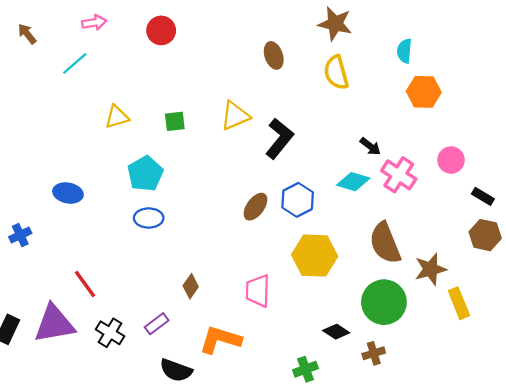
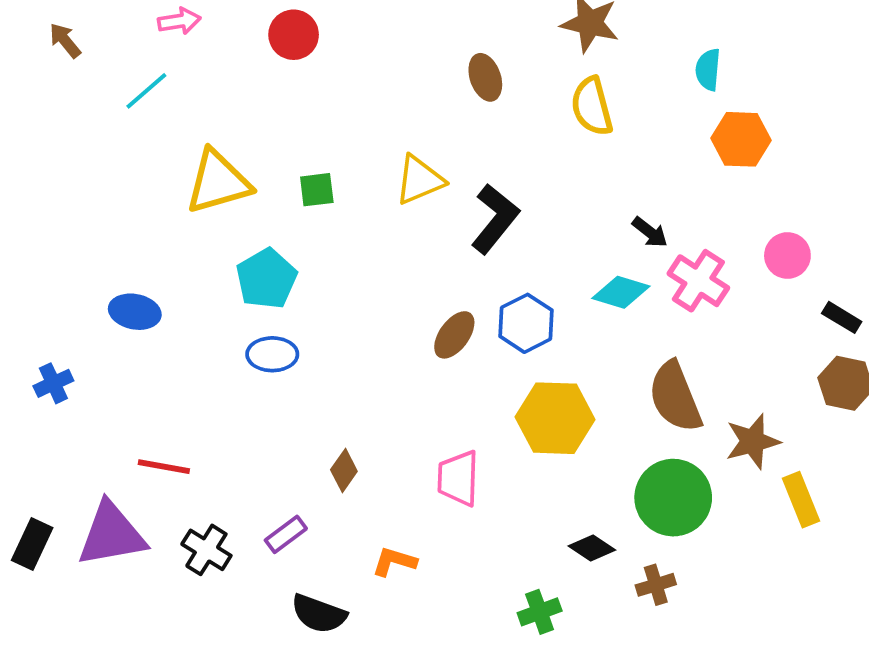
yellow triangle: (117, 117) -> (218, 182), size x1.6
red line: (85, 284) -> (164, 467), turned -44
orange L-shape: (220, 340) -> (394, 562), size x0.6

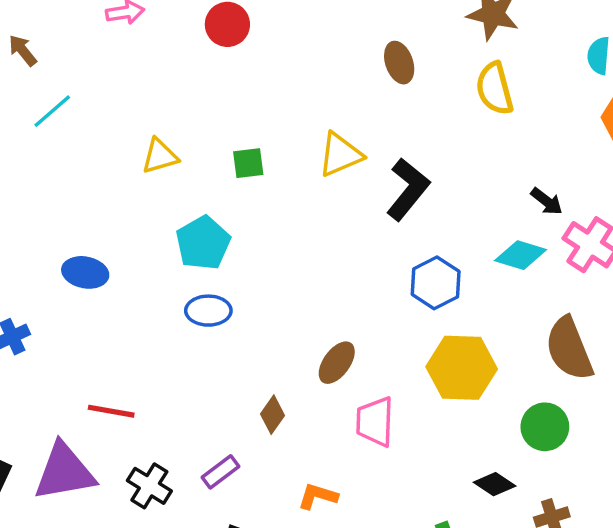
brown arrow: (65, 41) -> (23, 50), moved
cyan line: (146, 91) -> (52, 111), moved
yellow triangle: (218, 182) -> (160, 156), size x0.6
brown ellipse: (454, 335) -> (337, 363), moved
green circle: (673, 498) -> (545, 427), moved, size x0.7

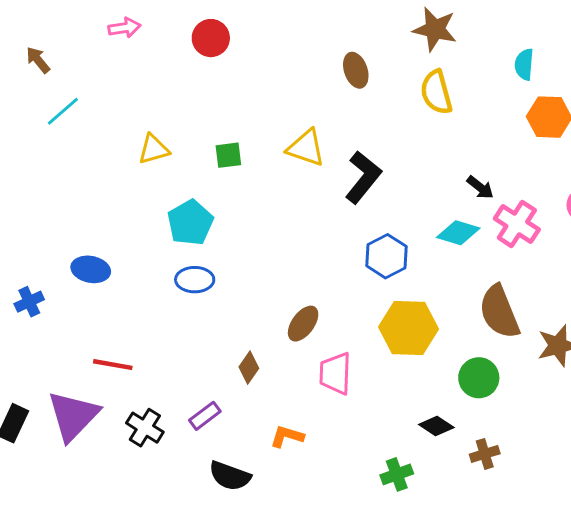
yellow triangle: (340, 154) -> (306, 148), turned 42
blue ellipse: (85, 272) -> (91, 269), moved
purple triangle: (64, 472) -> (73, 416), turned -36

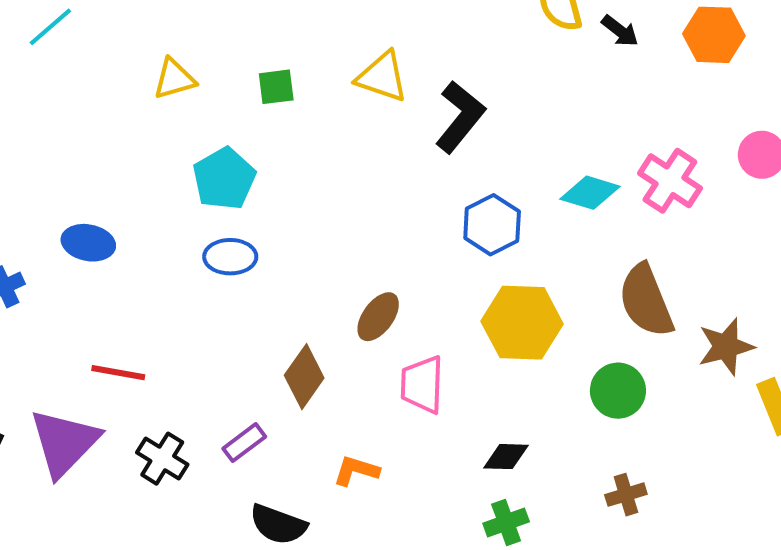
black arrow: (480, 187) -> (620, 31), moved
brown diamond: (249, 368) -> (304, 377), size x1.4
black diamond: (436, 426) -> (506, 457), moved, turned -32

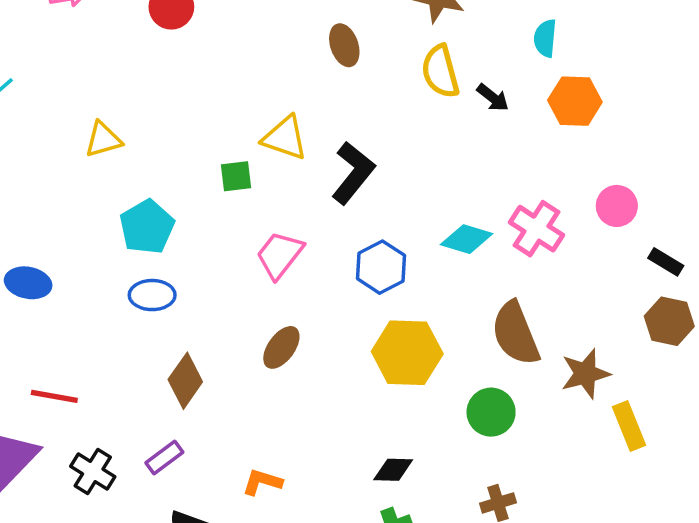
green square: (276, 87) -> (236, 176), moved
brown diamond: (304, 377) -> (185, 381), moved
pink trapezoid: (422, 385) -> (280, 255), moved, turned 36

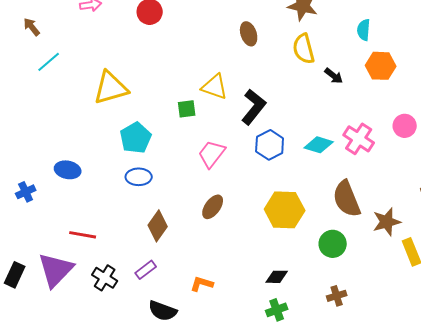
black arrow: (493, 98) -> (334, 76), moved
yellow triangle: (103, 140) -> (111, 88), size x1.6
blue hexagon: (381, 267) -> (270, 145), moved

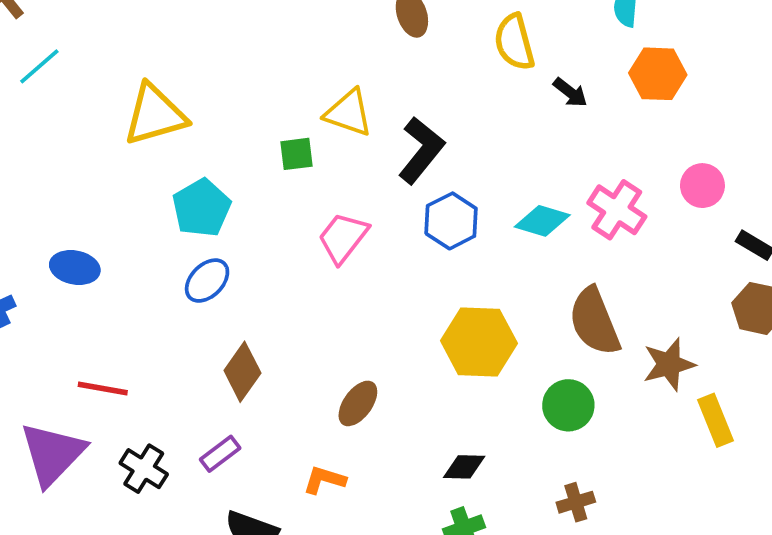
blue ellipse: (139, 177) -> (207, 281), turned -45
brown ellipse: (213, 207) -> (358, 403), moved

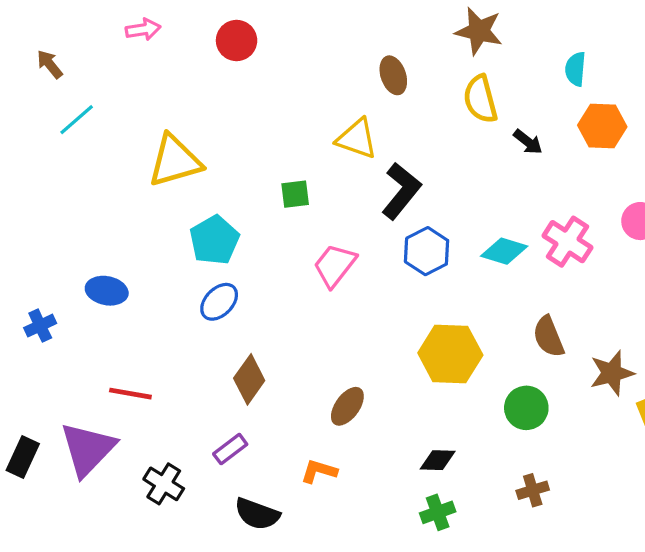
yellow triangle: (349, 113) -> (357, 139), moved
brown semicircle: (594, 322) -> (548, 337), size x0.7
black cross: (144, 469) -> (164, 484), moved

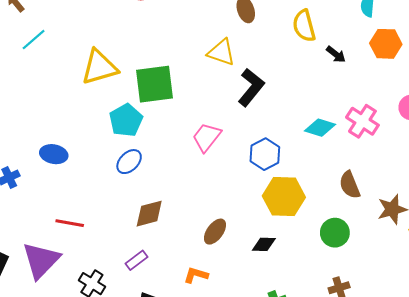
green square: (295, 194) -> (155, 84), moved, size x2.0
blue hexagon: (427, 251) -> (265, 154), moved
brown diamond: (249, 379) -> (149, 214), turned 40
black diamond: (438, 460) -> (264, 244), moved

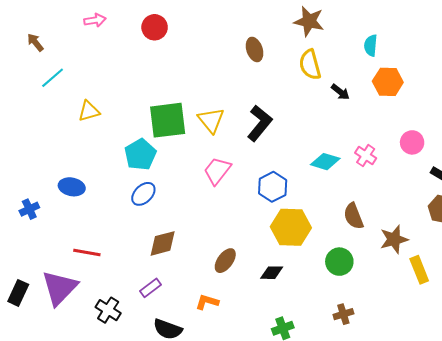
yellow triangle: (221, 52) -> (211, 120), moved, turned 32
yellow triangle: (99, 67) -> (89, 111), moved, size x0.6
pink cross: (362, 121) -> (366, 156), size x0.7

